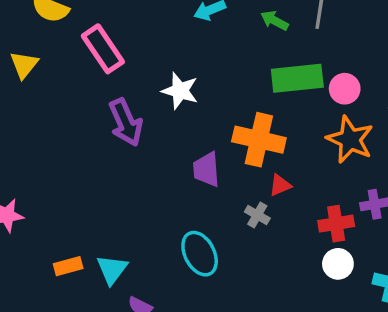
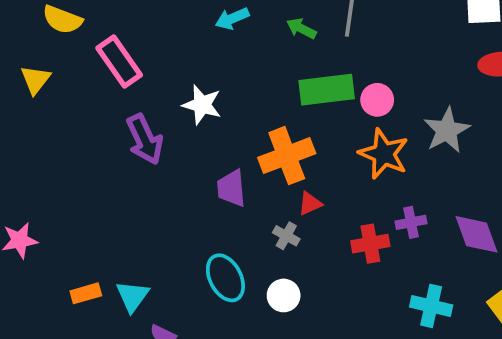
orange cross: (259, 140) -> (287, 156), turned -33
white circle: (338, 264) -> (284, 295), moved

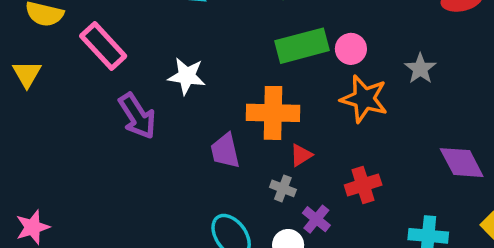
gray star: (447, 130) -> (420, 69), size x0.7
orange cross: (287, 156) -> (273, 113), turned 30
purple cross: (411, 222) -> (316, 219), moved, turned -32

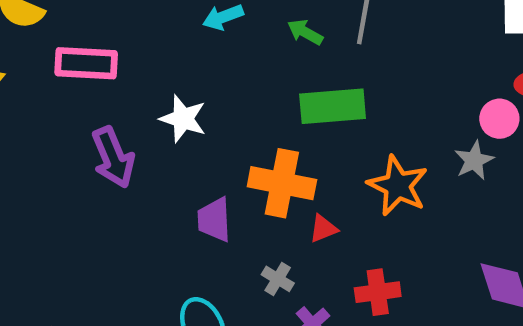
pink rectangle: (103, 46) -> (86, 63), turned -54
pink circle: (351, 49) -> (499, 119), moved
red triangle: (301, 155) -> (323, 229), moved

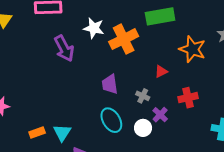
orange cross: (282, 183) -> (124, 39), moved, turned -32
purple trapezoid: (214, 220) -> (110, 84), moved

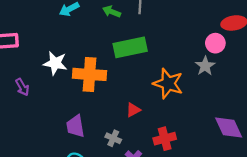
orange cross: (124, 39) -> (90, 74), turned 32
purple arrow: (64, 48) -> (22, 87), size x0.6

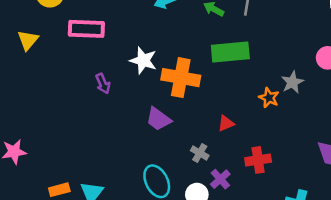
gray star: (205, 66) -> (292, 82), moved
orange star: (168, 83) -> (269, 98), size x0.6
purple trapezoid: (75, 126) -> (158, 119), moved, turned -50

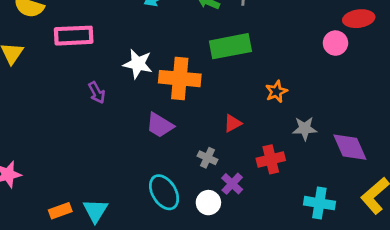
gray star: (292, 82) -> (305, 128), moved, turned 30
orange star: (269, 98) -> (276, 92), turned 30

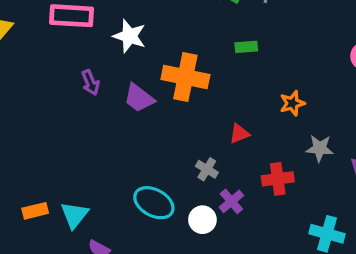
green rectangle: (230, 46) -> (246, 47), size x0.5
white star: (138, 64) -> (129, 36), moved
purple trapezoid: (160, 125) -> (139, 98), moved
cyan ellipse: (164, 192) -> (154, 203), turned -36

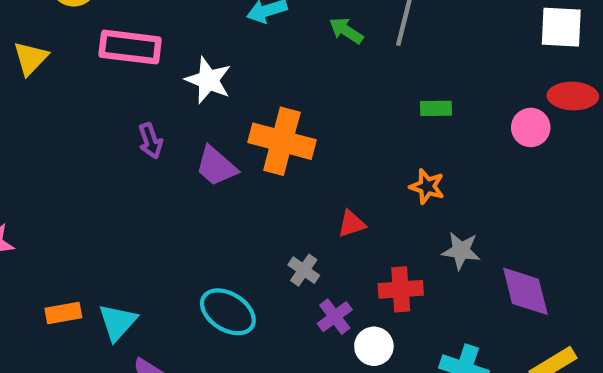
green rectangle: (246, 47) -> (436, 108), moved
orange star: (292, 103) -> (427, 186), turned 30
white circle: (202, 220) -> (374, 346), moved

